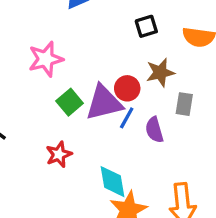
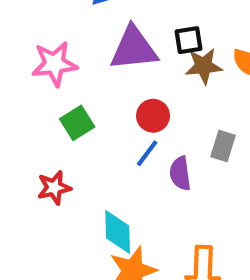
brown star: (160, 73) -> (204, 66), moved
purple triangle: (104, 103) -> (134, 49), moved

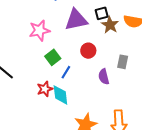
brown star: (204, 66) -> (110, 25), turned -30
blue line: (147, 153) -> (66, 72), moved
cyan diamond: (118, 232) -> (60, 95), moved

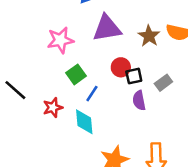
black square: (102, 13) -> (134, 76), moved
gray rectangle: (123, 62) -> (163, 83), turned 40
red star: (45, 89) -> (53, 107), moved

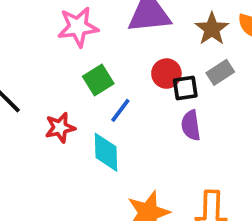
gray rectangle: (163, 83) -> (220, 72), moved

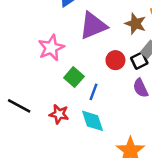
black square: (185, 88) -> (139, 61), moved
red star: (60, 128) -> (59, 114), turned -30

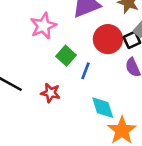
red circle: (115, 60) -> (108, 39), size x1.5
cyan diamond: (92, 121) -> (103, 108), moved

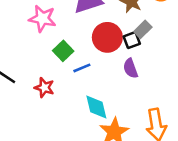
pink star: (43, 26) -> (42, 19), turned 30
blue line: (86, 71) -> (82, 68), turned 42

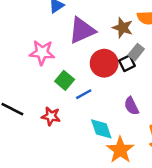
purple semicircle: (131, 68) -> (131, 106), moved

